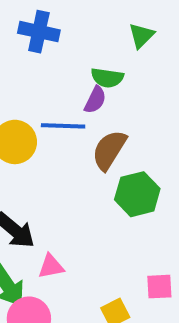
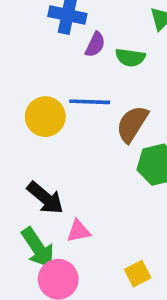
purple semicircle: (95, 100) -> (95, 45), moved

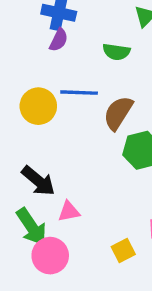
purple semicircle: (95, 45) -> (59, 40), moved

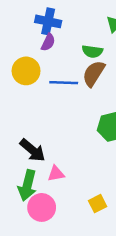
yellow circle: (38, 106) -> (26, 71), moved
brown semicircle: (118, 113) -> (94, 74), moved
green arrow: (32, 227) -> (27, 185), turned 48

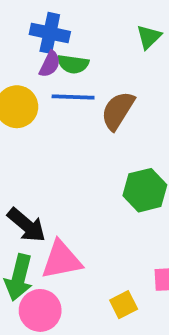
green semicircle: (92, 51) -> (73, 64), moved
blue line: (64, 83) -> (73, 97), moved
pink triangle: (56, 174) -> (61, 260), size x1.6

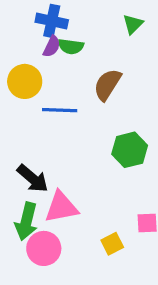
blue line: (73, 97) -> (60, 110), moved

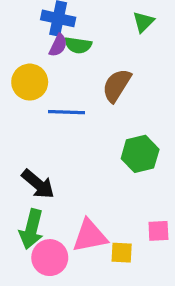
pink triangle: (61, 207) -> (90, 236), moved
yellow square: (112, 244) -> (122, 253), turned 30

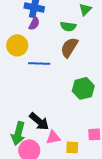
green semicircle: (78, 45) -> (68, 26), moved
black arrow: (38, 184) -> (39, 121), moved
pink triangle: (90, 236) -> (53, 137), size x0.7

